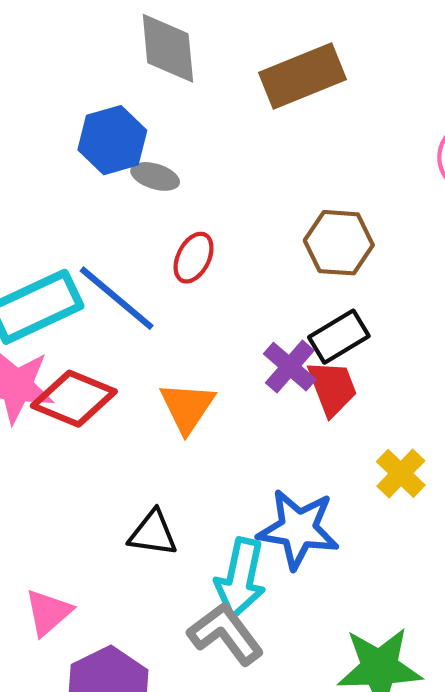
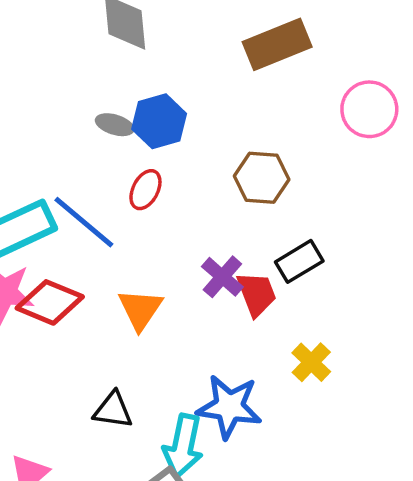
brown rectangle: (303, 76) -> (277, 44), moved
blue hexagon: (112, 140) -> (159, 121), moved
black rectangle: (339, 337) -> (299, 261), moved

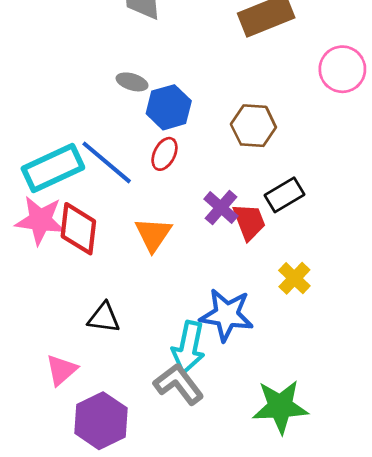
blue hexagon: (159, 121) -> (169, 107), moved
red ellipse: (145, 190) -> (164, 154), moved
red diamond: (50, 302) -> (78, 229), turned 74
black triangle: (113, 410) -> (104, 318), moved

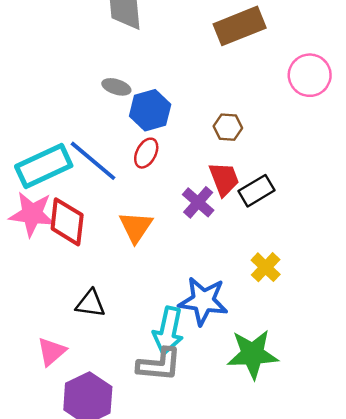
brown hexagon: (253, 126) -> (228, 127), size x0.7
red trapezoid: (249, 222) -> (224, 179), moved
gray L-shape: (179, 384) -> (159, 365), turned 132
green star: (280, 407) -> (253, 354), moved

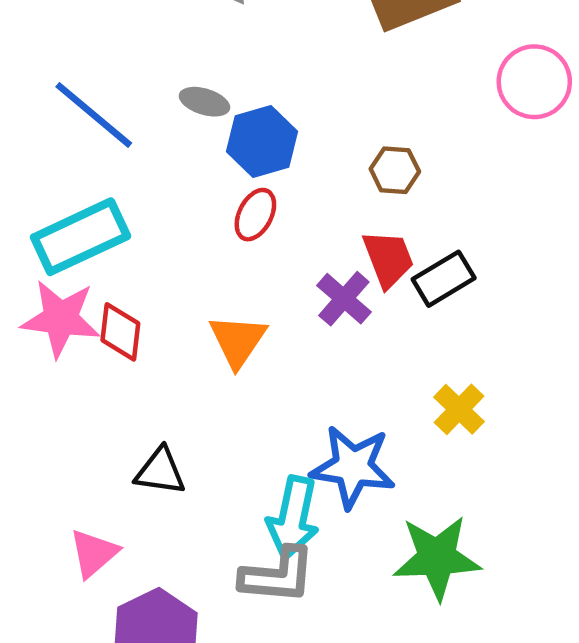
blue line: (93, 161) -> (94, 115), moved
red diamond: (67, 222) -> (120, 332), size x0.7

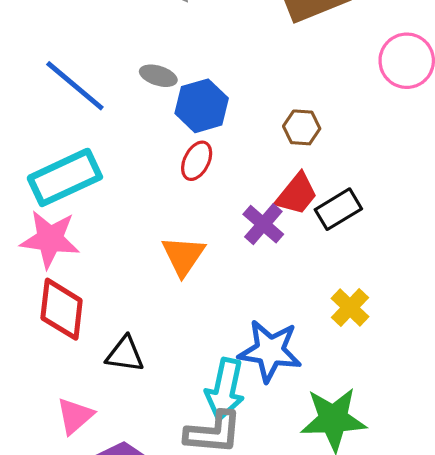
red trapezoid: (388, 259) -> (297, 194), turned 60
red diamond: (120, 332) -> (62, 309), moved, size x1.4

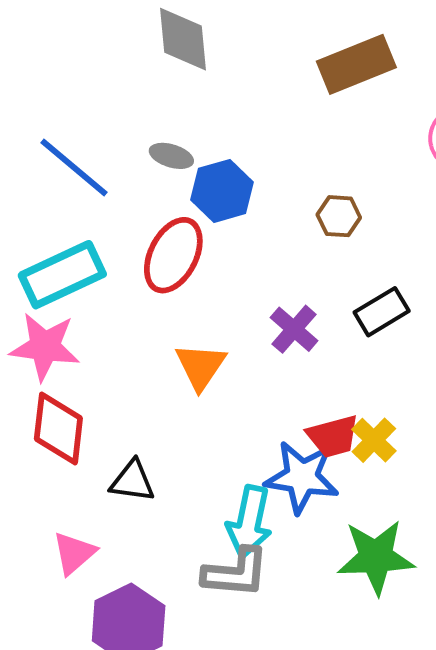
red ellipse: (197, 161) -> (173, 255), moved, size x1.6
red trapezoid: (297, 194) -> (333, 436), moved, turned 36
yellow cross: (350, 308) -> (374, 440), moved

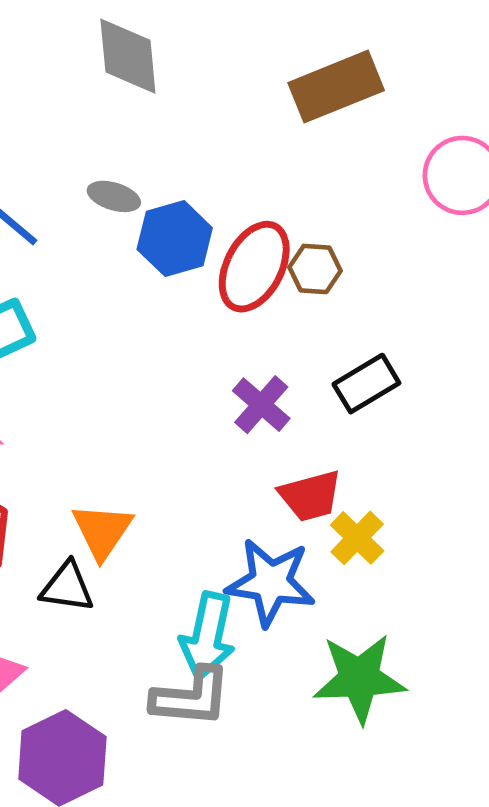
red ellipse: (173, 255) -> (254, 267), moved
orange triangle: (201, 366) -> (102, 531), moved
red trapezoid: (333, 436) -> (310, 496), moved

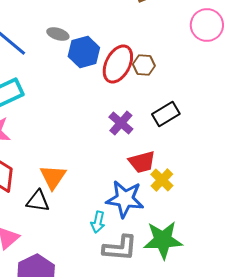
cyan arrow: (207, 636) -> (98, 222), size x0.6
gray L-shape: (191, 697) -> (120, 248), moved

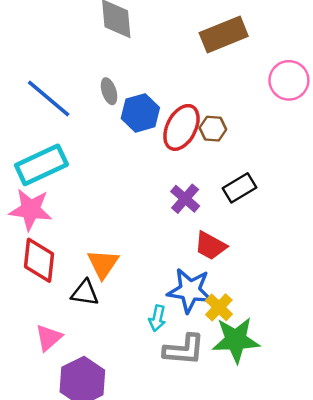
gray ellipse: (58, 34) -> (109, 91), turned 55
red trapezoid: (142, 162) -> (210, 246), turned 44
yellow cross: (162, 180) -> (219, 307), moved

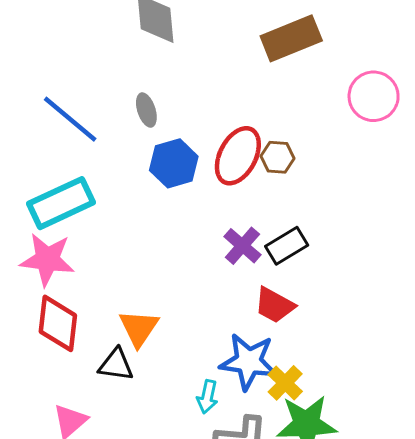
blue hexagon: (140, 113) -> (174, 163), moved
black rectangle: (239, 188) -> (287, 246), moved

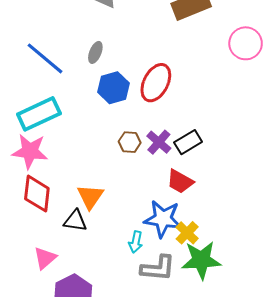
gray ellipse: (146, 110) -> (95, 52), turned 40
brown hexagon: (277, 157) -> (130, 142), moved

